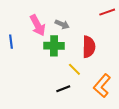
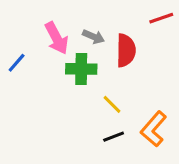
blue line: (11, 42) -> (17, 63), turned 48
red semicircle: (89, 47) -> (126, 50), moved
black line: (63, 89) -> (114, 137), moved

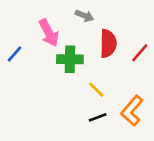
red line: (161, 18) -> (140, 53), moved, turned -30
gray arrow: (94, 37) -> (84, 16), moved

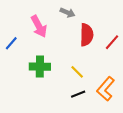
green cross: (70, 59) -> (40, 67), moved

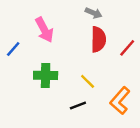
gray arrow: (67, 13) -> (94, 13), moved
black line: (78, 94) -> (78, 105), moved

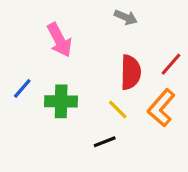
red semicircle: (98, 39) -> (131, 72), moved
blue line: (13, 49) -> (22, 88), moved
orange L-shape: (120, 101) -> (161, 108), moved

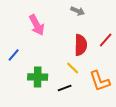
green cross: (61, 101) -> (38, 77), moved
orange L-shape: (161, 108) -> (100, 81), moved, turned -60

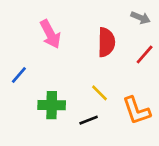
gray arrow: (78, 11) -> (140, 18), moved
red semicircle: (81, 45) -> (106, 42), moved

